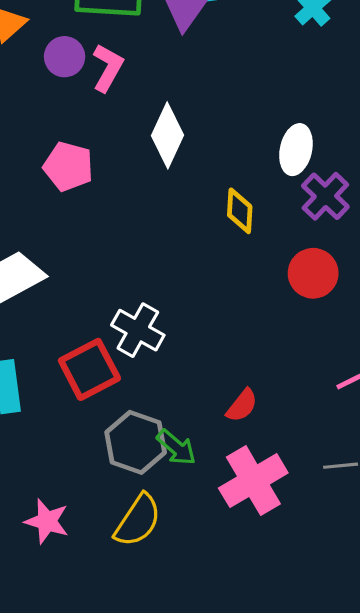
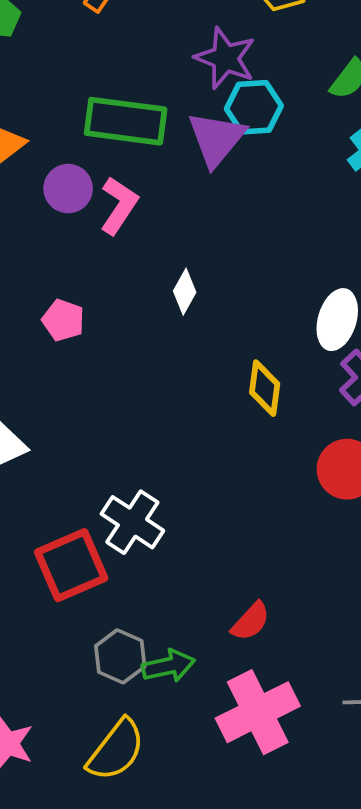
white diamond: (168, 135) -> (185, 292), size x0.6
pink pentagon: (68, 166) -> (63, 320), size x0.7
gray hexagon: (136, 442) -> (120, 656), size x0.7
green arrow: (176, 447) -> (168, 666), turned -57

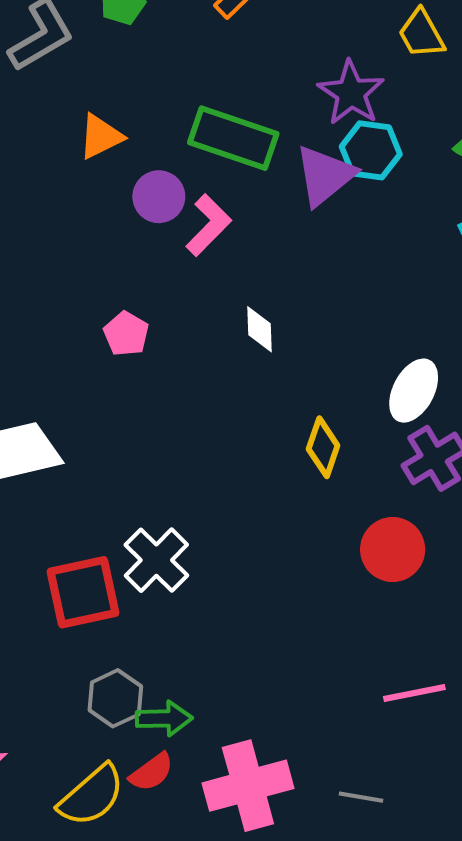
white diamond: (185, 292) -> (259, 329), turned -42
red semicircle: (251, 621) -> (152, 772), moved

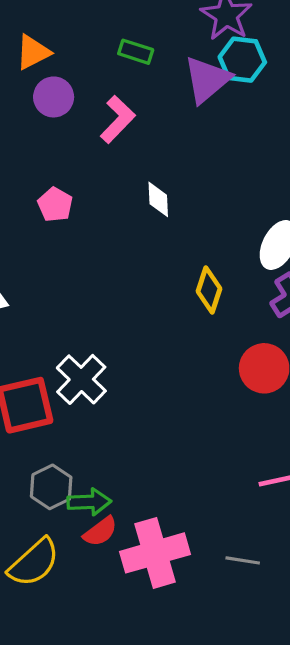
green rectangle: (233, 138) -> (136, 52), size x0.5
purple circle: (159, 197) -> (54, 97), moved
red semicircle: (152, 772) -> (100, 531), moved

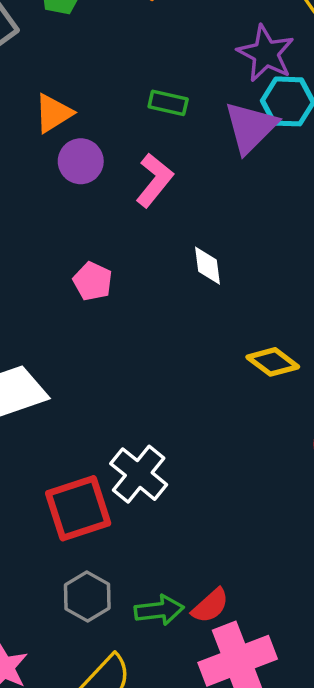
yellow diamond: (209, 290) -> (273, 362), turned -66
gray hexagon: (51, 487) -> (87, 597), moved
red semicircle: (100, 531) -> (210, 606), moved

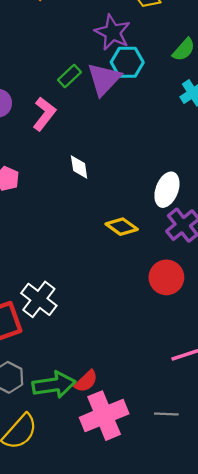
green rectangle: (168, 103) -> (70, 76), moved, turned -55
green arrow: (159, 610) -> (54, 385), size x1.4

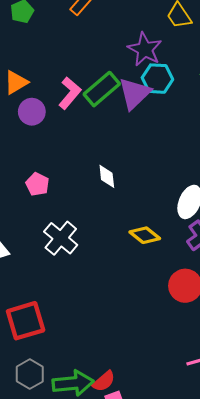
green rectangle: (70, 76) -> (102, 89), size x1.6
pink L-shape: (44, 114) -> (70, 93), moved
white cross: (39, 299) -> (61, 238), moved

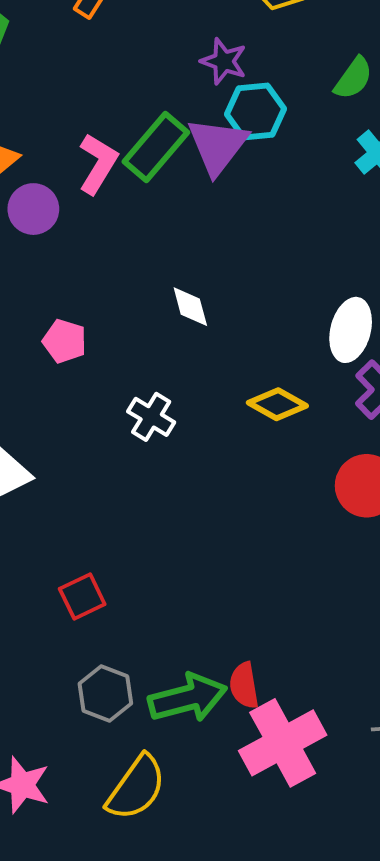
purple star: (145, 49) -> (224, 61), size x0.7
white cross: (61, 238) -> (151, 417), moved, size x0.7
red square: (26, 321) -> (82, 596), size x0.6
red semicircle: (104, 381) -> (244, 685), turned 130

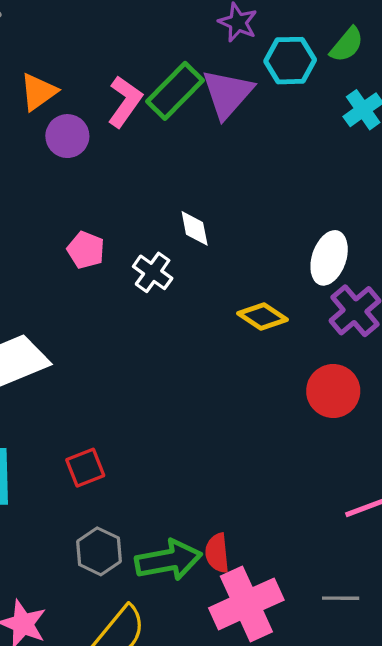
cyan hexagon: (256, 111) -> (290, 61), moved
white cross: (151, 417) -> (153, 272), moved

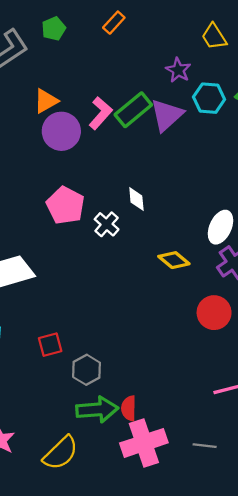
purple circle: (67, 136) -> (61, 131), size x1.4
pink pentagon: (86, 250) -> (65, 205), size x1.6
gray hexagon: (99, 551) -> (87, 370), moved

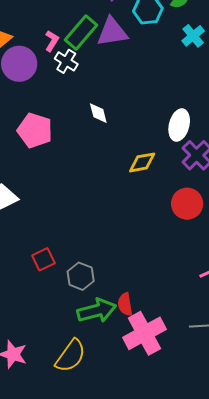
pink L-shape: (101, 113) -> (52, 41), size x0.7
purple triangle: (167, 115) -> (112, 32), turned 44
white cross: (107, 224) -> (66, 61), moved
yellow diamond: (174, 260) -> (142, 162), turned -40

